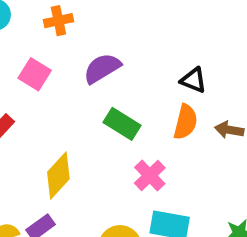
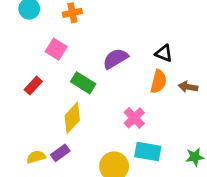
purple semicircle: (102, 68) -> (115, 59), moved
green rectangle: (122, 124) -> (83, 83), moved

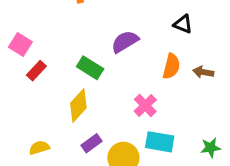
pink square: (56, 49) -> (20, 44), moved
black triangle: (164, 53) -> (183, 24), moved
purple rectangle: (60, 153) -> (91, 143), moved

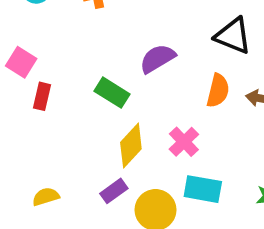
black triangle: (183, 24) -> (233, 36), size x1.5
red rectangle: (36, 71) -> (42, 96), turned -30
yellow diamond: (78, 105) -> (131, 146), moved

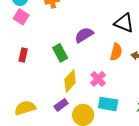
pink square: (21, 62) -> (21, 17), moved
green rectangle: (112, 93) -> (60, 53), turned 30
yellow semicircle: (46, 197) -> (25, 108), size x1.5

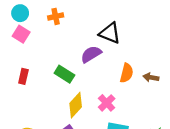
black triangle: (124, 23) -> (110, 33), moved
green rectangle: (60, 53) -> (64, 74), turned -30

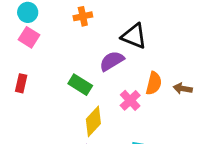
orange cross: (56, 16) -> (83, 16), moved
red rectangle: (23, 76) -> (21, 83), moved
pink cross: (107, 103) -> (130, 100), moved

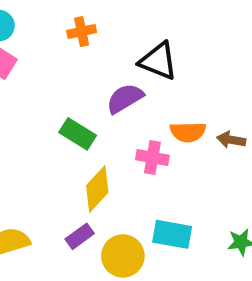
orange semicircle: (154, 83) -> (188, 132), turned 75
pink cross: (130, 100) -> (152, 158), turned -36

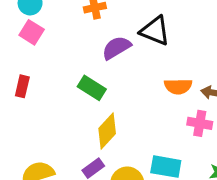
purple semicircle: (125, 98) -> (116, 48), moved
pink cross: (152, 158) -> (200, 123), moved

